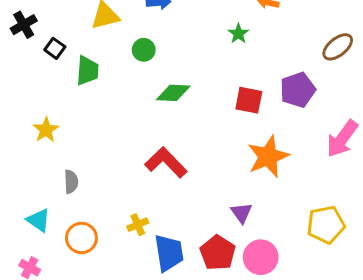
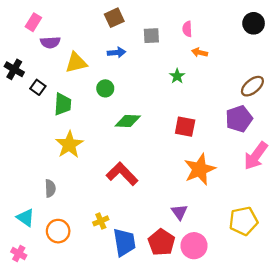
black cross: (24, 25) -> (14, 69), turned -30
purple pentagon: (298, 90) -> (239, 119), moved
yellow star: (46, 130) -> (69, 145), moved, size x1.4

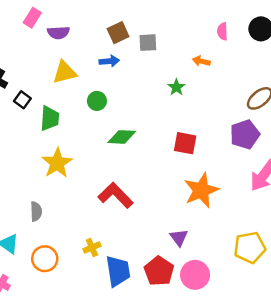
brown square: (114, 18) -> (118, 33), moved
pink rectangle: (33, 22) -> (32, 18), moved
pink semicircle: (187, 29) -> (222, 31), moved
purple semicircle: (50, 42) -> (58, 33), moved

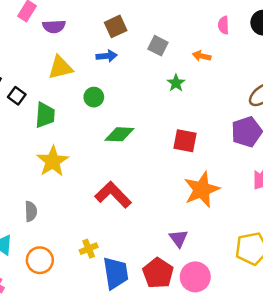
gray square: (148, 43) -> (158, 46), moved, turned 30

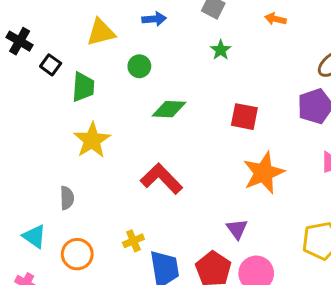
orange arrow: (202, 56) -> (275, 19), moved
green star: (176, 83) -> (221, 50), moved

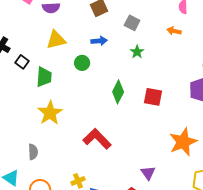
blue arrow: (154, 19) -> (99, 41), moved
green diamond: (169, 109) -> (118, 92), moved, turned -65
orange star: (264, 173) -> (183, 142), moved

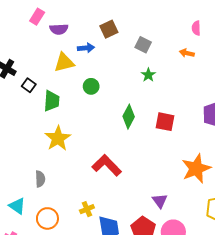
blue arrow: (99, 41) -> (86, 48), moved

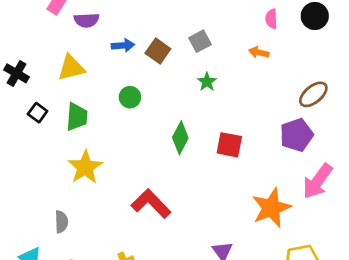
brown square: (109, 29) -> (158, 51), moved, turned -30
gray square: (143, 45) -> (200, 41), turned 35
yellow triangle: (64, 62) -> (71, 68), moved
black square: (29, 85) -> (38, 113), moved

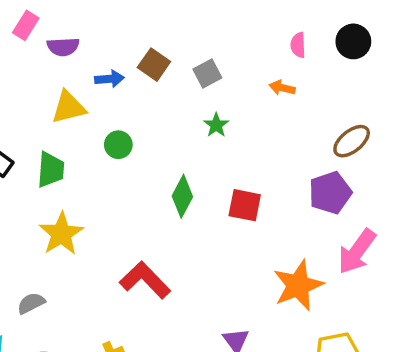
brown square: (158, 51) -> (154, 65), moved
yellow triangle: (71, 68) -> (68, 107), moved
gray semicircle: (61, 222) -> (31, 303), turned -115

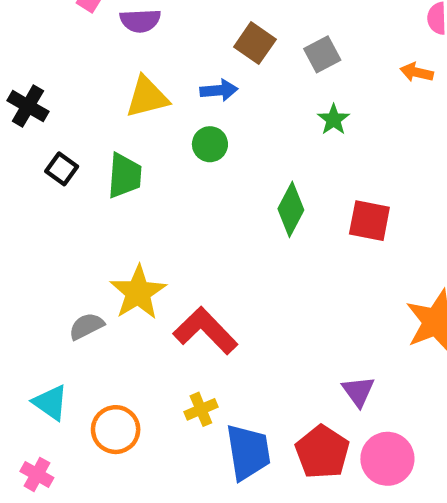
blue arrow: (109, 79) -> (219, 90), moved
yellow star: (61, 234) -> (138, 293), moved
red L-shape: (145, 280) -> (205, 331), moved
gray semicircle: (31, 303) -> (86, 326), moved

